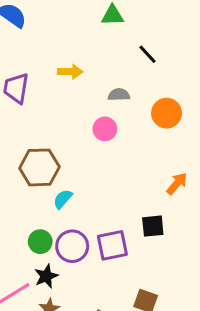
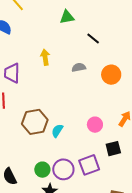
yellow arrow: (70, 72) -> (45, 57), turned -91
pink circle: (105, 129) -> (95, 125), moved
cyan semicircle: (63, 199) -> (57, 131), moved

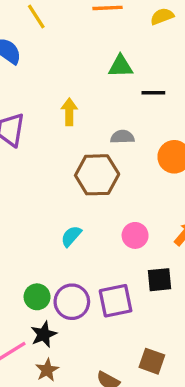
green triangle: (67, 17) -> (121, 66), moved
black line: (93, 39) -> (153, 93), turned -48
brown hexagon: (35, 122) -> (97, 175), moved

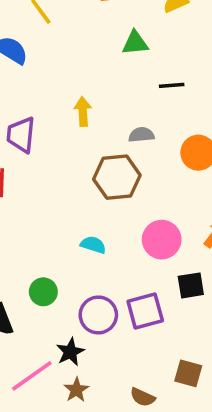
green triangle: (121, 66) -> (135, 43), moved
pink circle: (135, 235) -> (162, 240), size x1.4
cyan semicircle: (71, 236) -> (93, 245), turned 70
green circle: (37, 297) -> (43, 292), moved

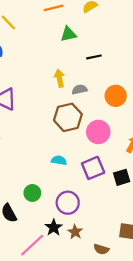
yellow arrow: (83, 111) -> (60, 78), moved
pink circle: (162, 240) -> (98, 132), moved
purple square: (145, 311) -> (93, 168), moved
brown star: (76, 390) -> (75, 232), moved

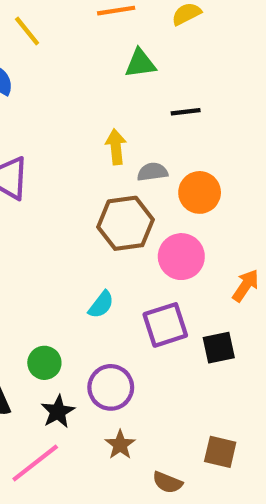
orange circle: (116, 96) -> (200, 192), moved
cyan semicircle: (59, 160) -> (101, 305), turned 112
black star: (54, 227) -> (58, 412), moved

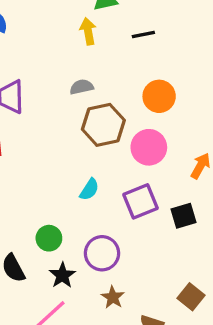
yellow arrow: (116, 147) -> (88, 31), moved
gray semicircle: (152, 172) -> (82, 87), moved
brown square: (220, 452) -> (191, 297), turned 30

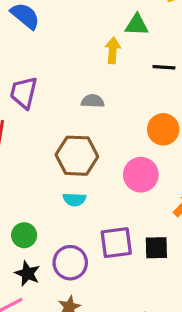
brown hexagon: (103, 125) -> (77, 156), moved
cyan semicircle: (89, 189) -> (74, 199), turned 45
purple square: (141, 201) -> (116, 243), moved
black star: (62, 275) -> (27, 273), turned -30

